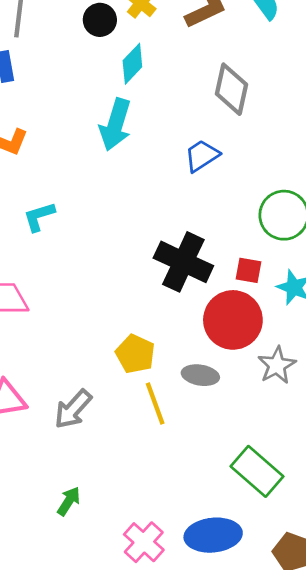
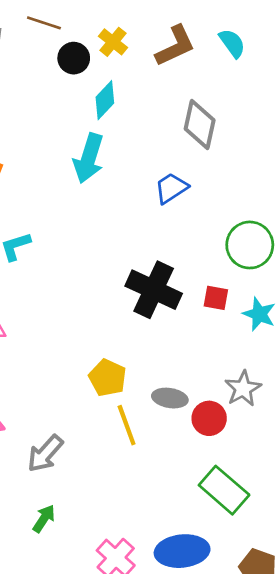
red circle: (233, 320) -> (209, 418), moved, size x0.6
gray arrow: (73, 409) -> (45, 454), moved

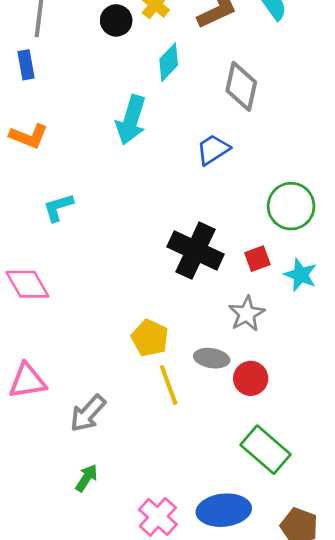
cyan diamond: (105, 100) -> (169, 62), moved
red square: (216, 298) -> (257, 259), turned -30
gray star: (243, 389) -> (247, 314), moved

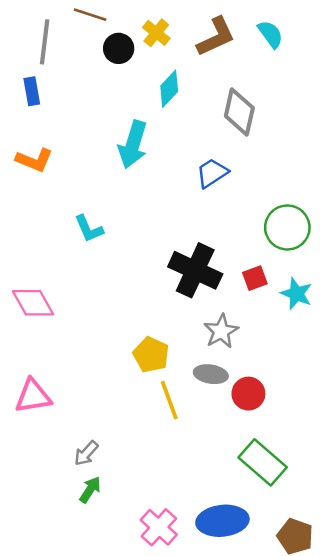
cyan L-shape: (58, 207) -> (89, 229), moved, turned -96
gray star: (247, 314) -> (221, 331), moved
gray arrow: (88, 413) -> (86, 453), moved, size x0.7

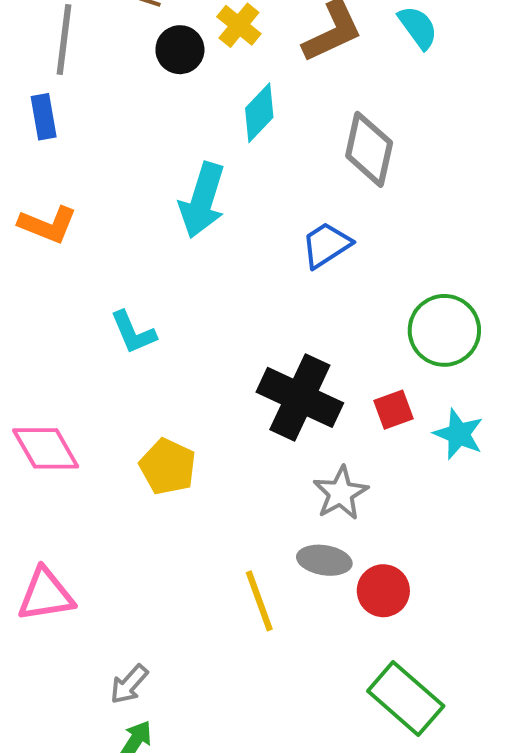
yellow pentagon: (151, 355) -> (168, 467), moved

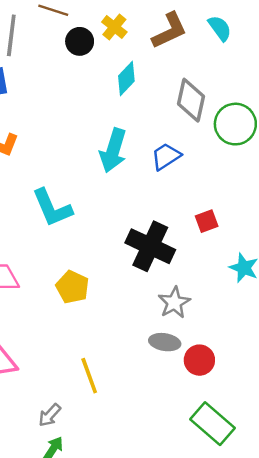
cyan arrow: (202, 200) -> (113, 150), moved
green circle: (444, 330) -> (235, 124), moved
cyan L-shape: (133, 332) -> (52, 208), size x1.5
red square: (394, 410) -> (207, 221), moved
yellow line: (259, 601) -> (89, 376), moved

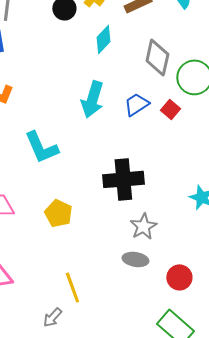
red square: (207, 221) -> (170, 109), moved, turned -30
black cross: (150, 246) -> (123, 179), turned -30
red circle: (199, 360) -> (179, 277), moved
gray arrow: (50, 415) -> (52, 317), moved

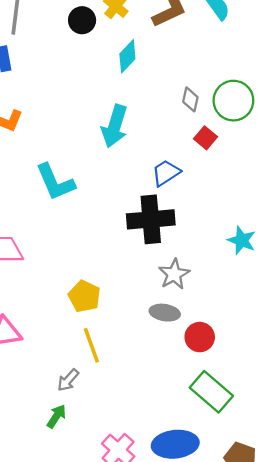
gray diamond: (157, 57) -> (190, 99), moved, size x0.6
blue trapezoid: (136, 104) -> (166, 173), moved
yellow pentagon: (58, 213) -> (84, 296), moved
red circle: (179, 277) -> (200, 337), moved

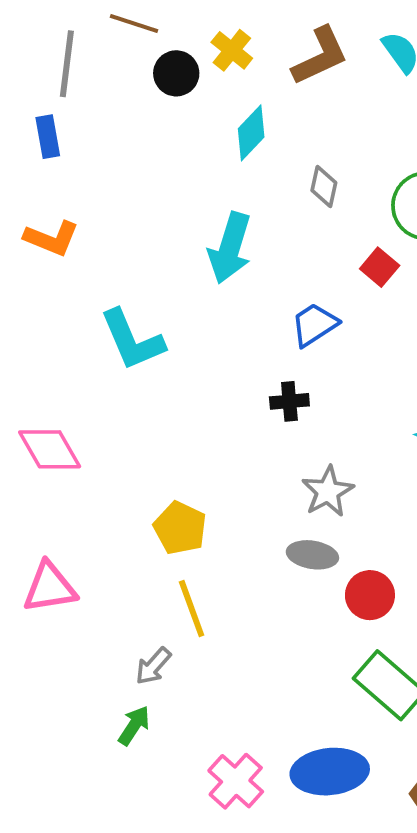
gray diamond: (190, 99) -> (324, 187), moved
black cross: (151, 219) -> (289, 401), size x0.5

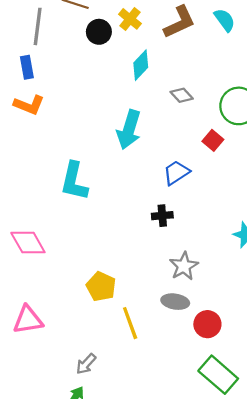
gray diamond: (324, 187) -> (182, 95), turned -55
orange L-shape: (52, 238) -> (29, 105), moved
cyan L-shape: (132, 340) -> (74, 181), turned 36
yellow line: (192, 609) -> (130, 323), moved

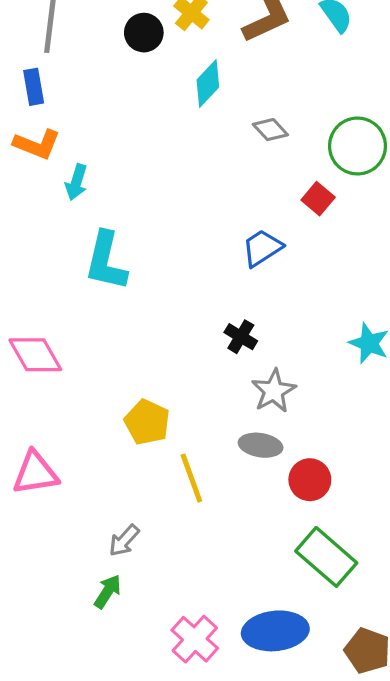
cyan arrow: (129, 130) -> (76, 182), moved, size x0.6
black cross: (162, 216) -> (241, 337), moved, turned 36

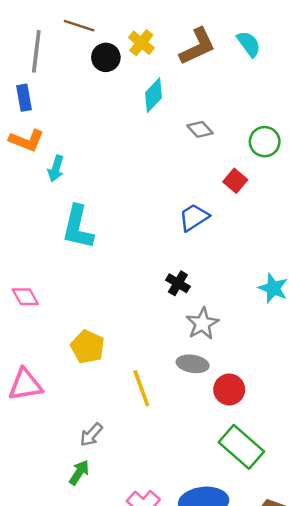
green circle: (357, 146) -> (265, 142), size x0.7
pink diamond: (35, 355) -> (25, 297), size x0.7
yellow pentagon: (147, 422) -> (88, 347), moved

